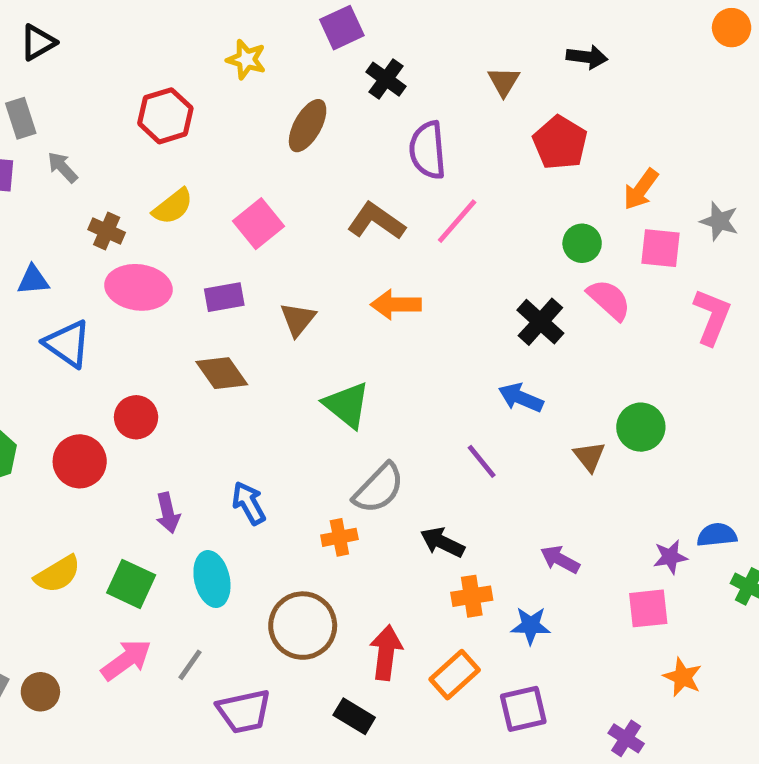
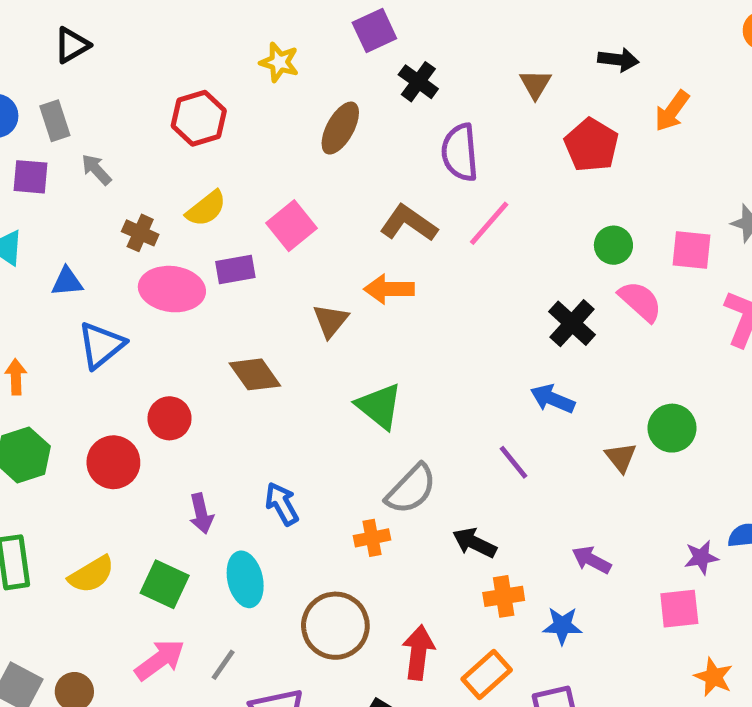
orange arrow: (641, 189) -> (672, 111), moved
purple rectangle: (224, 297) -> (235, 270), moved
orange arrow: (396, 305) -> (389, 289), moved
blue triangle: (67, 344) -> (101, 345), turned 46

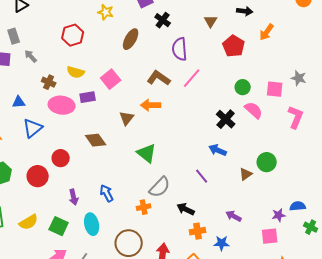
yellow semicircle: (206, 209) -> (76, 72), turned 54
brown triangle: (621, 457) -> (246, 174), turned 32

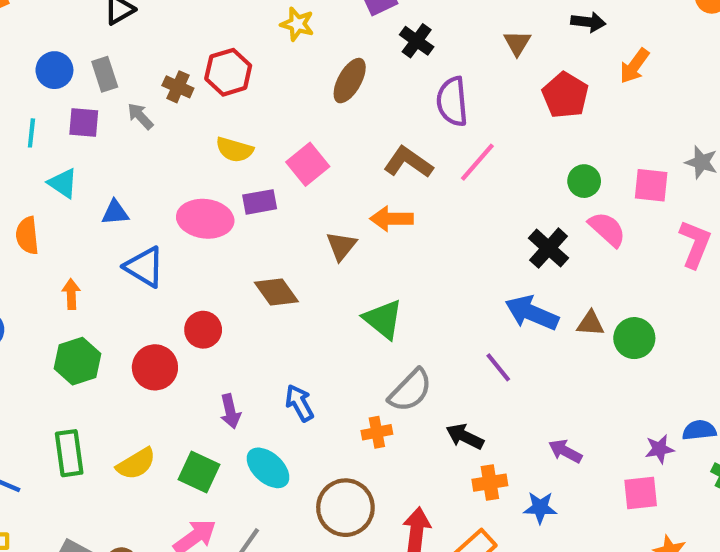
brown cross: (49, 82) -> (178, 87), moved
blue triangle: (33, 128) -> (144, 267), turned -50
blue arrow: (218, 150) -> (532, 313), size x1.4
brown triangle: (246, 174) -> (590, 323), moved, turned 40
cyan ellipse: (92, 224) -> (268, 468), turned -35

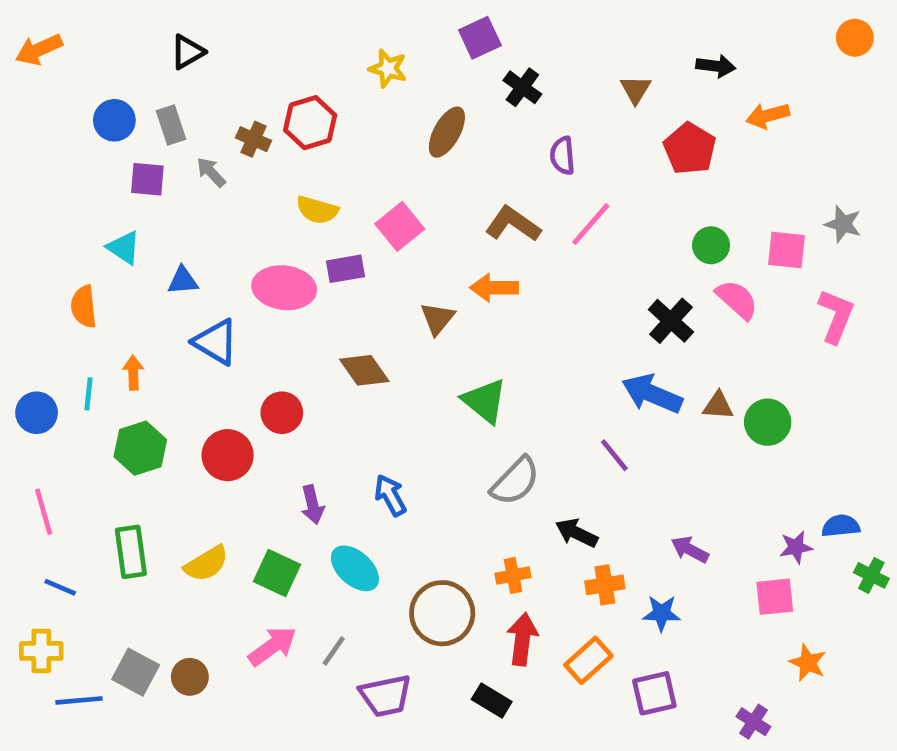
orange arrow: (634, 66) -> (768, 116), turned 39
purple semicircle: (452, 102) -> (562, 156), size x0.7
cyan line: (31, 133) -> (88, 394), moved
orange cross: (377, 432) -> (513, 575), moved

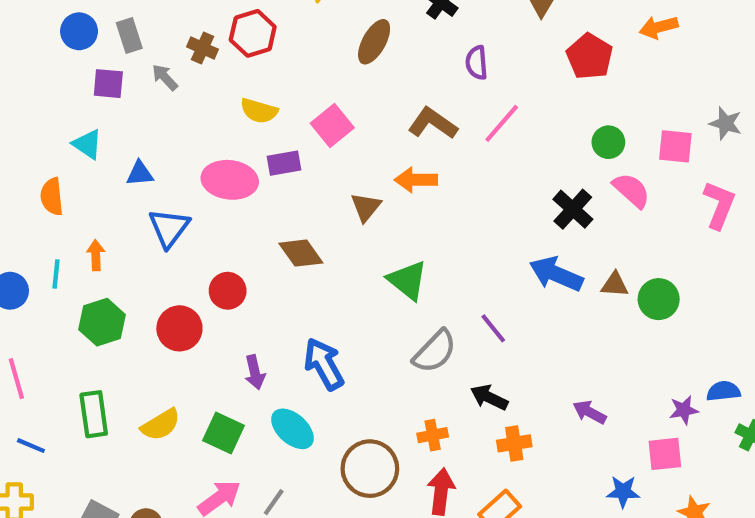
blue triangle: (216, 342) -> (169, 228), turned 36
purple line: (614, 455) -> (493, 328), moved
blue arrow: (390, 495) -> (324, 364), size x1.4
blue star: (662, 613) -> (623, 492), moved

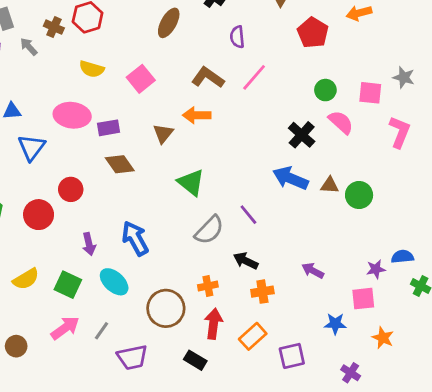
purple rectangle: (284, 163) -> (109, 128), moved

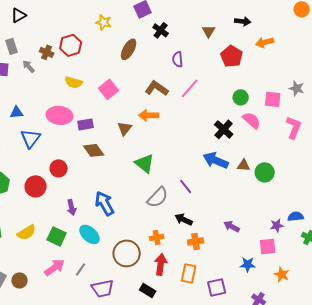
orange rectangle: (253, 336) -> (189, 273), turned -36

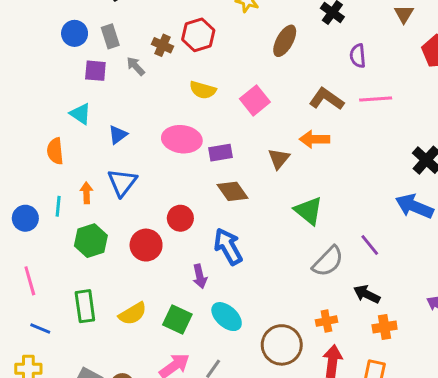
pink line: (190, 88) -> (376, 99), turned 45
blue triangle: (17, 112) -> (118, 135), turned -32
blue triangle: (31, 138) -> (122, 182), moved
blue arrow: (105, 203) -> (228, 247), moved

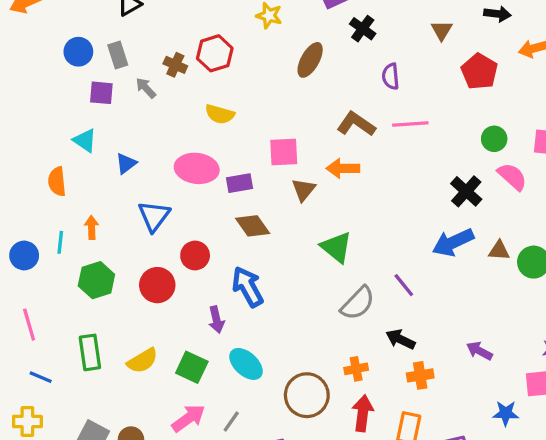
pink square: (255, 100) -> (284, 152), moved, turned 36
blue triangle: (122, 182) -> (154, 216), moved
blue arrow: (414, 206) -> (453, 242), turned -48

